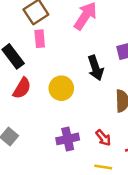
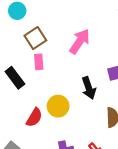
red semicircle: (22, 88) -> (34, 117), moved

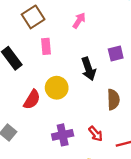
pink arrow: (80, 41) -> (79, 20), size x0.6
pink rectangle: (39, 62) -> (46, 46), moved

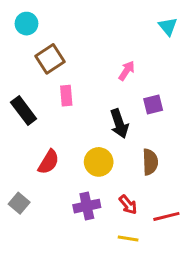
pink arrow: (79, 20) -> (127, 71), moved
yellow circle: (57, 88) -> (99, 162), moved

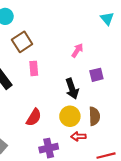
red semicircle: (49, 162) -> (34, 117), moved
yellow circle: (99, 162) -> (70, 116), moved
red arrow: (128, 205) -> (78, 136), moved, turned 128

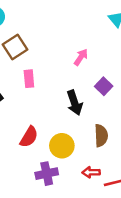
purple square: (96, 75) -> (104, 86), turned -32
yellow circle: (70, 116) -> (62, 146), moved
red arrow: (78, 136) -> (91, 172), moved

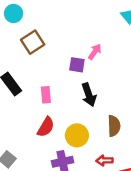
pink rectangle: (29, 79) -> (46, 95), moved
purple square: (104, 86) -> (77, 65), moved, turned -35

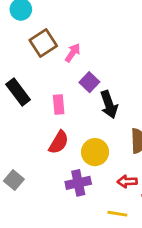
pink arrow: (95, 52) -> (73, 53), moved
purple square: (77, 65) -> (89, 82), moved, turned 35

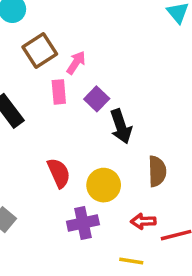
pink rectangle: (59, 105) -> (59, 92), moved
red semicircle: (59, 142) -> (59, 173), turned -55

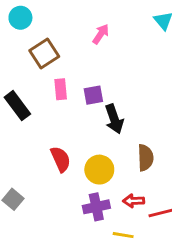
pink arrow: (76, 63) -> (101, 34), moved
purple square: (97, 99) -> (93, 95), turned 36
purple cross: (83, 223) -> (96, 207), moved

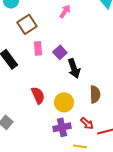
purple square: (93, 95) -> (60, 52), turned -32
red arrow: (134, 201) -> (87, 123), turned -136

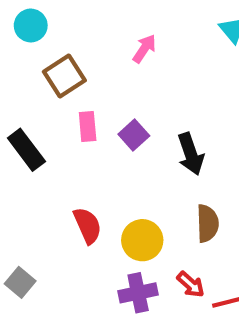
black arrow: (74, 68) -> (191, 154), moved

